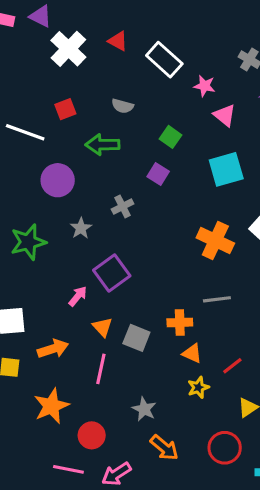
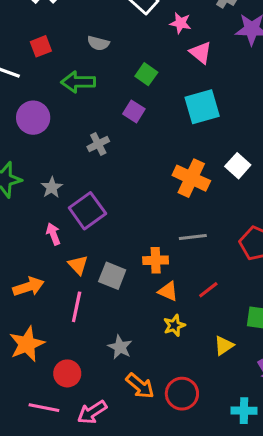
gray star: (81, 228) -> (52, 187), moved
pink arrow: (78, 296) -> (53, 234), turned -60
red line: (232, 366) -> (208, 290), moved
red circle: (225, 448) -> (182, 394), moved

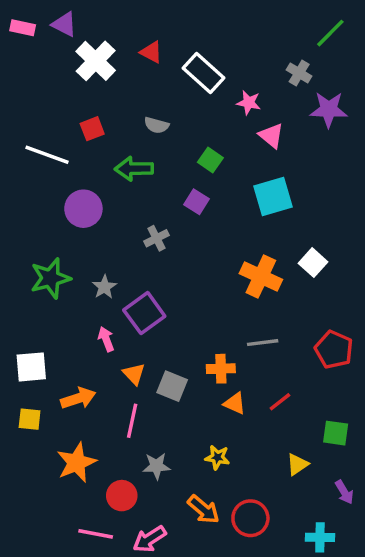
yellow star: (174, 325) -> (217, 457), moved, turned 30
gray star: (120, 347) -> (157, 466), moved, turned -30

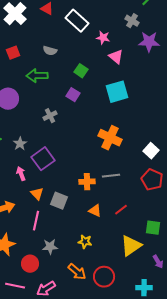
white square: (313, 263) -> (151, 151), moved
orange cross: (221, 369) -> (87, 182), moved
yellow triangle: (297, 464) -> (131, 246), size x1.6

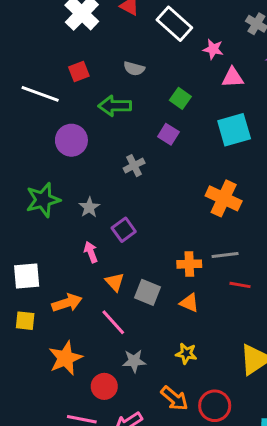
pink triangle: (116, 57) -> (233, 78), turned -42
purple square: (43, 159) -> (124, 230), size x0.7
red line: (121, 210) -> (240, 285), moved, turned 48
orange triangle: (95, 211) -> (189, 303), moved
pink line: (36, 221) -> (113, 322), turned -54

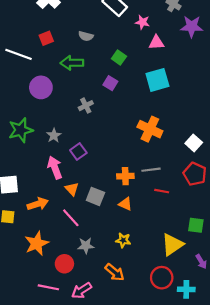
pink arrow: (91, 252) -> (55, 168), size x1.5
red circle: (215, 406) -> (162, 278), moved

